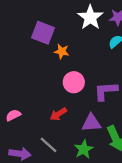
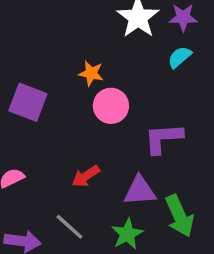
purple square: (43, 33) -> (28, 102), moved
pink circle: (74, 82) -> (111, 106), moved

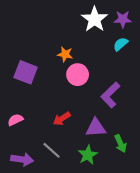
purple L-shape: (163, 138) -> (110, 95), turned -40
green arrow: (180, 216) -> (121, 144), size x0.7

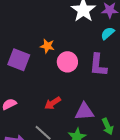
orange star: (65, 54) -> (47, 46), moved
purple L-shape: (110, 95) -> (98, 65), moved, turned -40

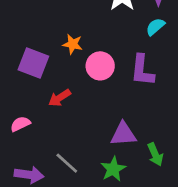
red arrow: (53, 103) -> (60, 98), moved

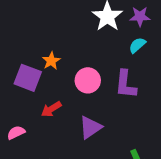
orange star: (73, 44) -> (51, 61), moved, turned 30
purple triangle: (123, 134) -> (90, 127), moved, turned -30

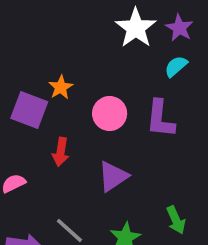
purple star: (140, 16) -> (179, 28), turned 30
red arrow: (51, 109) -> (61, 152), turned -48

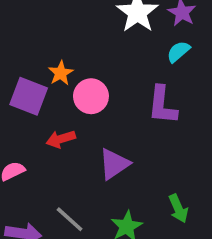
pink circle: (110, 113) -> (91, 96), moved
red arrow: (61, 152) -> (61, 139), turned 64

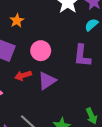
orange star: (61, 73) -> (17, 21), moved
purple triangle: (114, 164) -> (47, 81), moved

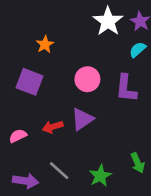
pink circle: (41, 51) -> (87, 79), moved
red arrow: (23, 76) -> (53, 127), moved

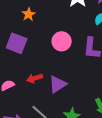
purple triangle: (82, 119) -> (58, 84), moved

